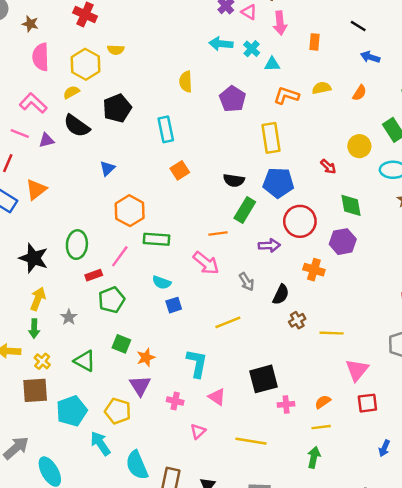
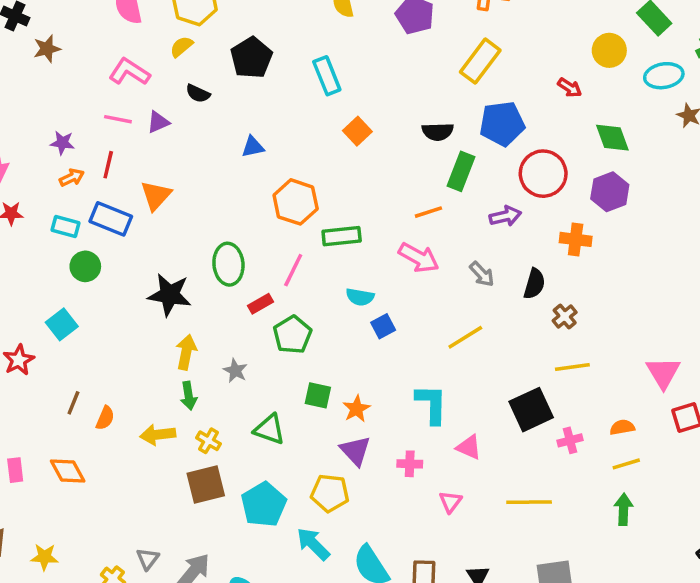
black semicircle: (77, 126) -> (198, 93), size x0.6
yellow rectangle: (271, 138) -> (480, 61), turned 56
blue triangle: (107, 168) -> (253, 147), turned 42
yellow line: (332, 333) -> (572, 367), moved
orange semicircle: (323, 402) -> (622, 427), turned 35

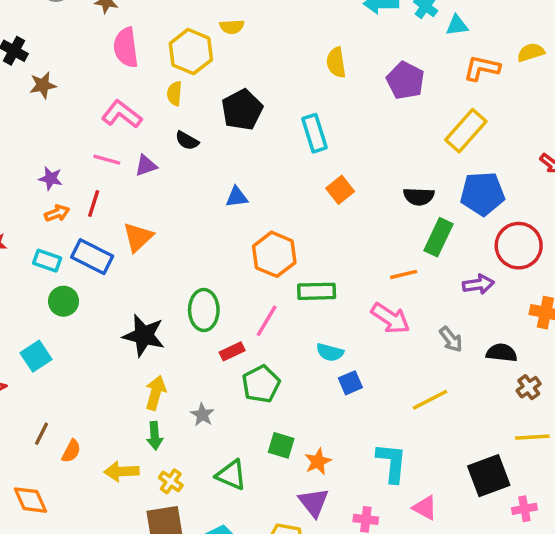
yellow semicircle: (181, 47) -> (174, 93), turned -50
black semicircle: (534, 284) -> (502, 353), turned -104

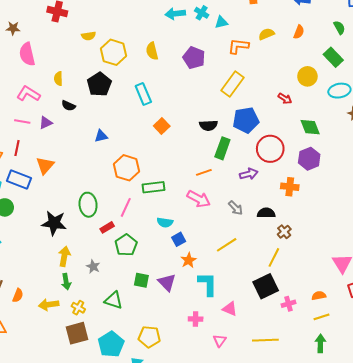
yellow hexagon: (191, 52) -> (113, 52), moved
yellow line: (532, 437) -> (274, 257), moved, turned -54
orange star: (318, 461) -> (188, 260), moved
purple triangle: (314, 502) -> (167, 282), moved

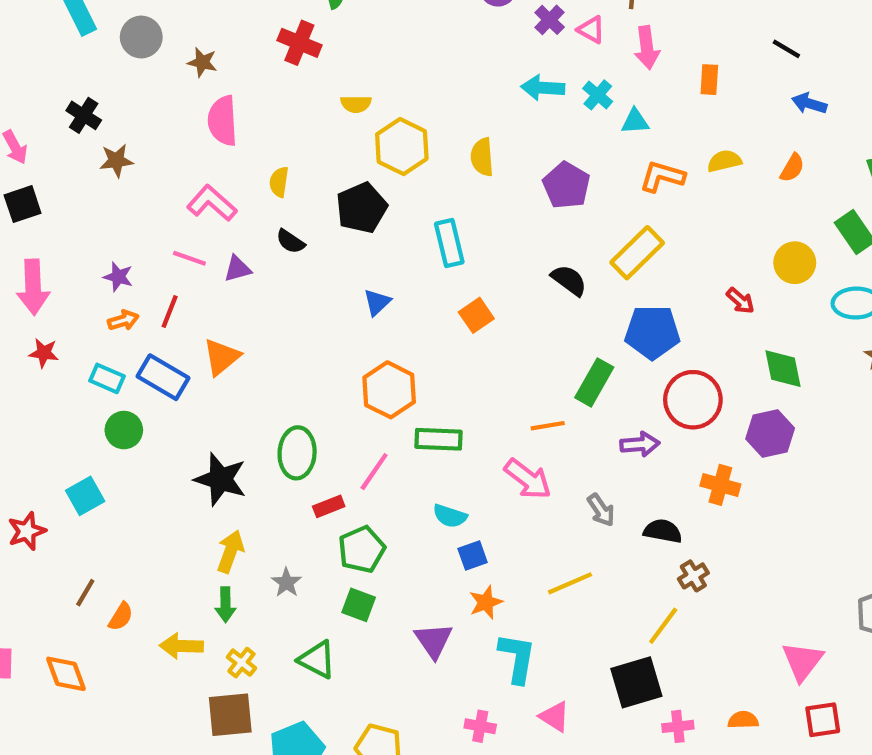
black semicircle: (208, 125) -> (569, 280), moved, turned -150
blue triangle: (101, 136) -> (377, 302), moved, turned -40
green square: (141, 280) -> (359, 605), moved

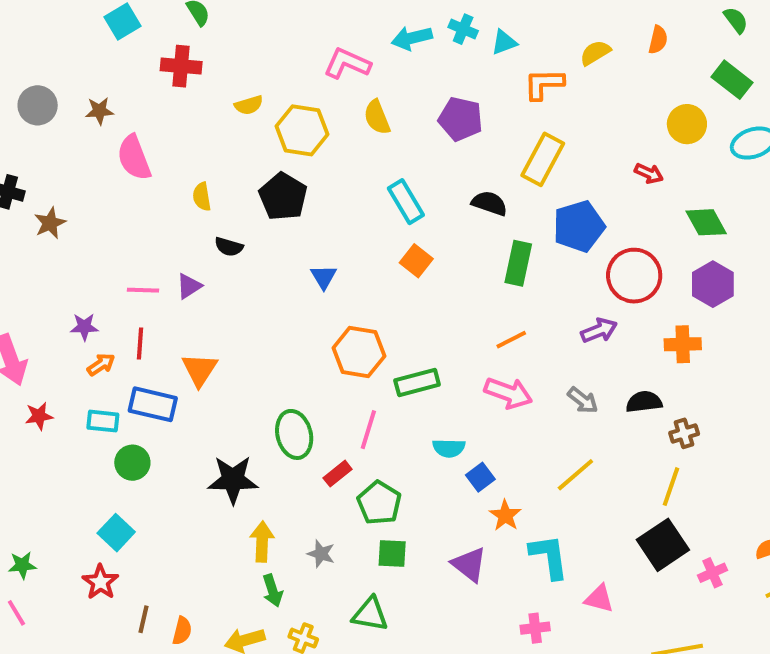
pink L-shape: (212, 203) -> (347, 63), moved
cyan rectangle: (449, 243) -> (406, 202), moved
green rectangle: (594, 382) -> (518, 263), moved
red star: (27, 531) -> (100, 582), moved
brown cross: (693, 576) -> (684, 433), turned 32

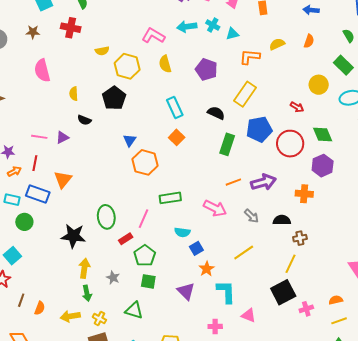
brown star: (99, 111) -> (33, 32), moved
red circle: (634, 276) -> (290, 144), moved
purple arrow: (599, 330) -> (263, 182), size x1.4
orange line: (511, 340) -> (233, 182), moved
orange hexagon: (359, 352) -> (145, 162), moved

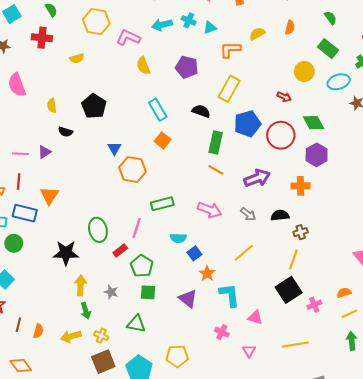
yellow hexagon: (127, 66) -> (96, 22), moved
orange line: (233, 182) -> (216, 170), moved, turned 56
pink cross: (215, 326) -> (222, 332), turned 32

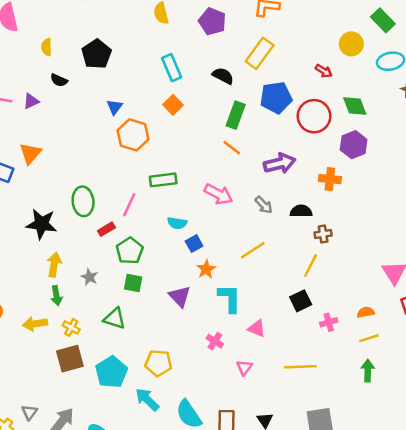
black square: (289, 290) -> (301, 301), size x0.7

